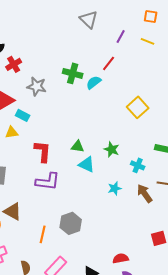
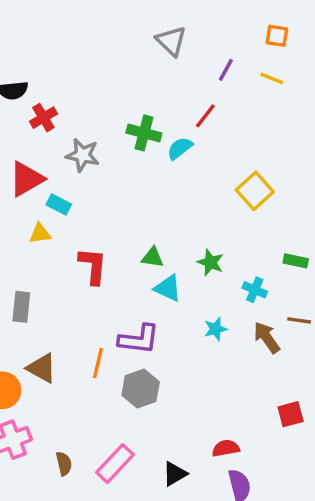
purple L-shape: (48, 181) -> (139, 339), moved
orange line: (43, 234) -> (98, 363), moved

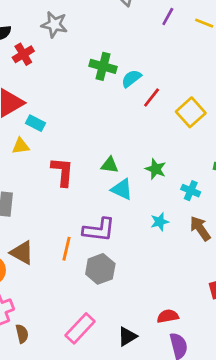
red line: (205, 116) -> (152, 97), moved
gray star: (83, 155) -> (54, 25), moved
brown semicircle: (64, 464) -> (22, 334), moved

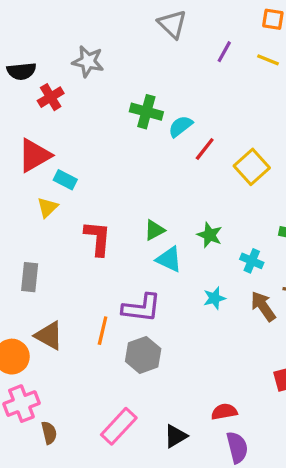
yellow triangle: (21, 146) -> (47, 207), turned -36
green triangle: (110, 165) -> (154, 230), turned -36

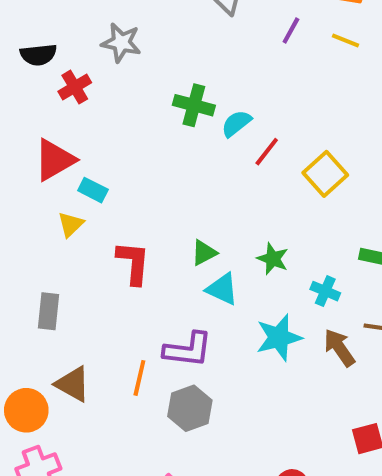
cyan star: (214, 298) -> (279, 338), size x1.6

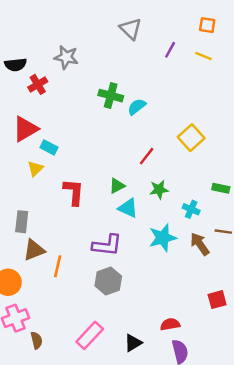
red line: (267, 152) -> (147, 156), moved
green star: (273, 259) -> (159, 190), turned -30
orange line: (139, 378) -> (58, 266), moved
brown triangle: (73, 384) -> (34, 250), moved, turned -50

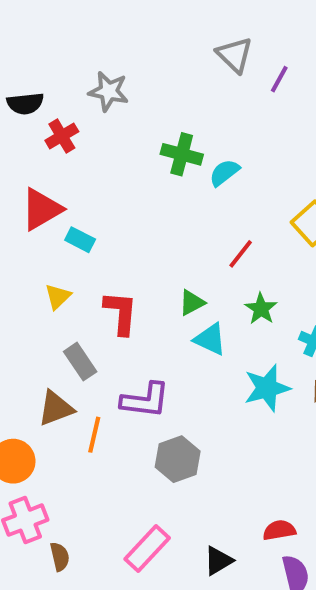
gray triangle: (131, 29) -> (235, 55), moved
yellow triangle: (35, 169) -> (58, 297), moved
green star: (159, 190) -> (261, 309), turned -30
gray rectangle: (22, 222) -> (80, 362), moved, turned -40
purple L-shape: (107, 245) -> (145, 400), moved

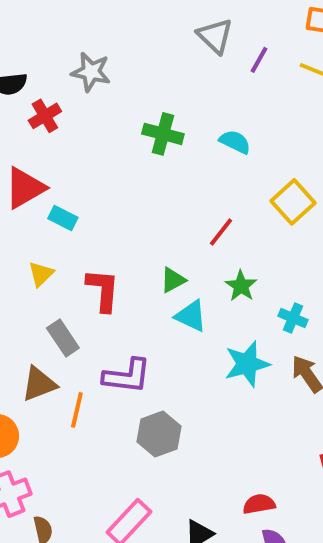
cyan semicircle: (224, 173) -> (235, 142), moved, turned 64

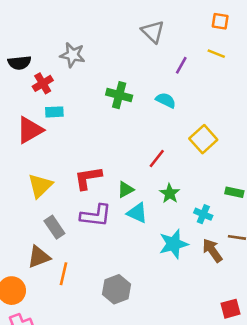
purple line: (259, 60) -> (181, 65), moved
cyan rectangle: (63, 218) -> (54, 112), moved, turned -30
yellow triangle: (41, 274) -> (40, 186), size x1.5
red L-shape: (103, 290) -> (88, 178), moved, turned -104
purple L-shape: (127, 376) -> (96, 215), moved

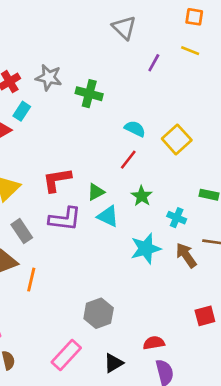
gray star: (73, 55) -> (49, 77), moved
cyan semicircle: (166, 100) -> (135, 129), moved
cyan rectangle: (54, 112) -> (22, 111), turned -54
gray hexagon: (117, 289) -> (99, 313), moved

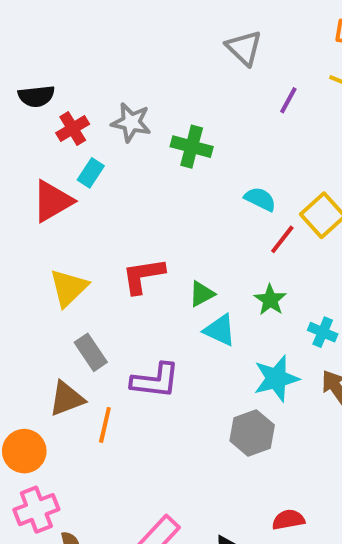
red line: (128, 160) -> (282, 239), moved
purple L-shape: (65, 219) -> (155, 381), moved
gray hexagon: (99, 313) -> (252, 433), moved

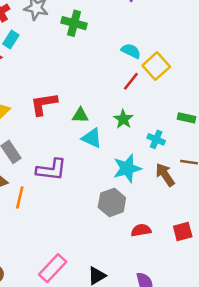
cyan semicircle: (260, 199) -> (131, 51), moved
green triangle: (202, 294) -> (80, 115), turned 30
red semicircle: (288, 520) -> (141, 230), moved

